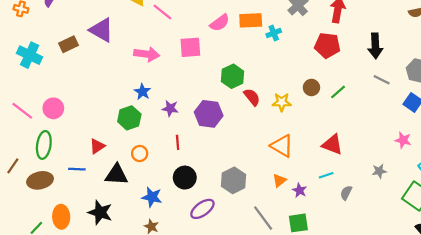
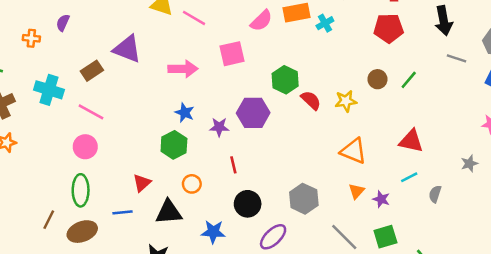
pink line: (22, 111) -> (91, 112), moved
purple hexagon: (209, 114) -> (253, 113), moved

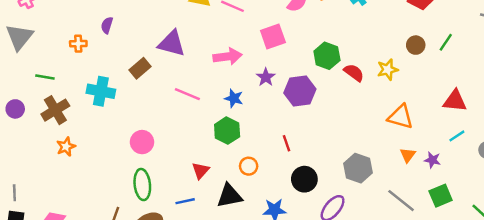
pink line: (91, 112) -> (187, 94), moved
purple star: (219, 127) -> (266, 77), moved, turned -30

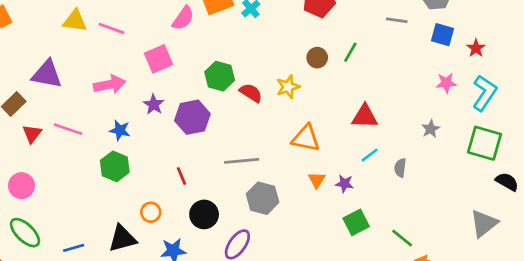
orange circle: (249, 166) -> (151, 212), moved
red triangle: (200, 171) -> (32, 134), moved
green ellipse: (142, 184) -> (25, 233), turned -36
gray line: (401, 201) -> (242, 161), moved, turned -40

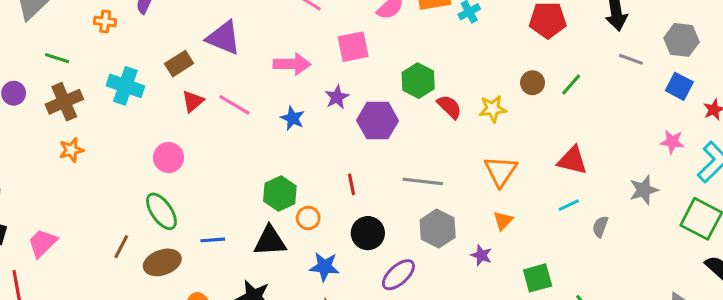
gray star: (431, 129) -> (644, 190), size x1.4
orange triangle: (306, 138) -> (501, 171), turned 40
green hexagon: (115, 166) -> (280, 194), moved
purple star: (344, 184) -> (481, 255), moved

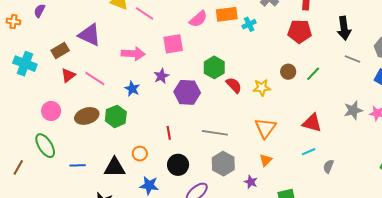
gray star: (644, 190) -> (353, 110), moved
green hexagon: (280, 194) -> (116, 116), moved
brown ellipse: (162, 262) -> (87, 116), moved

